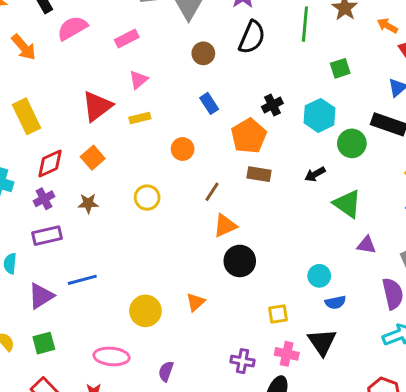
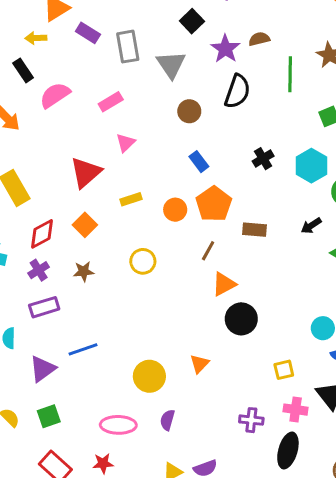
yellow rectangle: (140, 118) -> (131, 199), moved
orange pentagon: (249, 136) -> (214, 204), moved
purple semicircle: (166, 371) -> (167, 420), moved

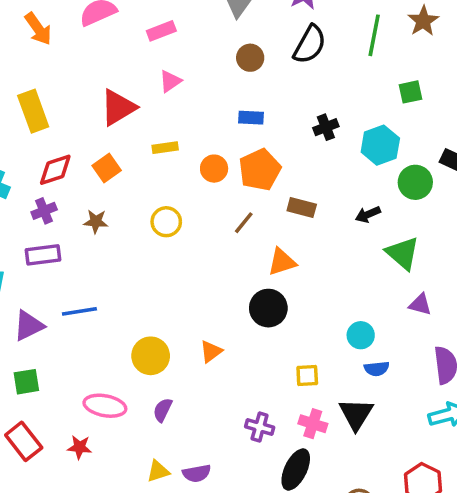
blue rectangle: (199, 162) -> (251, 118), turned -60
orange triangle: (224, 284) -> (282, 262), moved

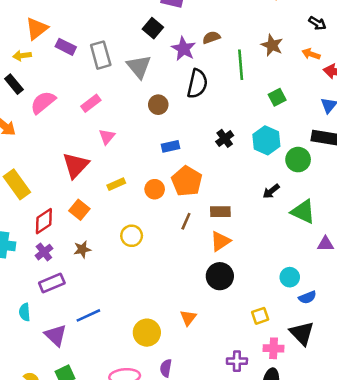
brown rectangle: (302, 208) -> (220, 212), moved
purple triangle: (29, 326) -> (56, 335), turned -35

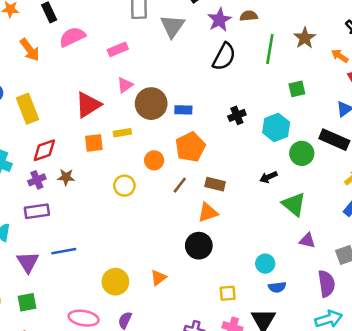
brown circle: (158, 105) -> (151, 104), moved, size x1.6
orange circle: (155, 189) -> (154, 160), moved
orange square: (79, 210) -> (94, 143), moved, turned 30
brown star: (82, 249) -> (66, 177), moved

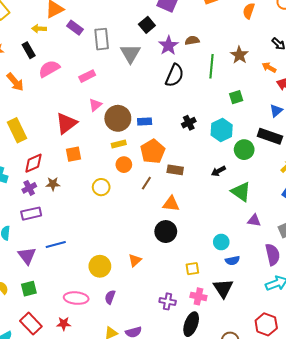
yellow rectangle: (122, 133) -> (119, 144), moved
brown rectangle: (215, 184) -> (175, 170), moved
orange triangle: (208, 212) -> (171, 204), turned 30

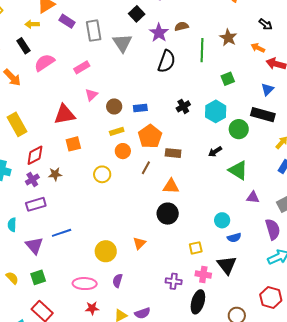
brown circle: (118, 118) -> (114, 106), size x0.6
red triangle: (66, 123) -> (65, 114), turned 30
red star: (64, 324) -> (92, 308), moved

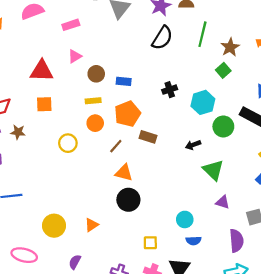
brown star: (228, 38) -> (230, 47), moved
green square: (228, 79) -> (223, 70), turned -32
orange triangle: (171, 186) -> (124, 173), moved
purple semicircle: (117, 281) -> (75, 262), moved

